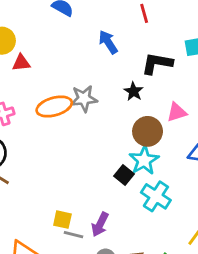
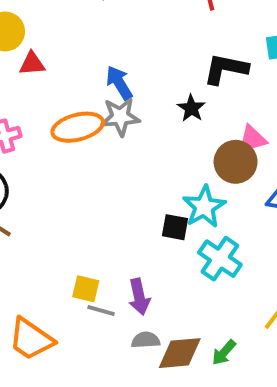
blue arrow: (108, 42) -> (119, 83), moved
brown circle: (148, 131) -> (236, 162), moved
black square: (124, 175) -> (175, 227), turned -30
purple arrow: (100, 224) -> (139, 297), turned -40

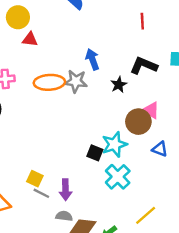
blue arrow: (119, 83) -> (92, 59), moved
pink triangle: (252, 139) -> (151, 110), turned 36

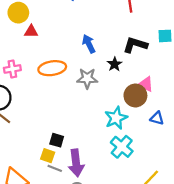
gray star: (76, 81) -> (87, 78), moved
black square: (95, 153) -> (57, 140), moved
purple arrow: (65, 190) -> (76, 163), size x1.4

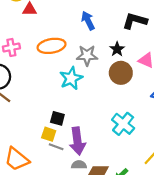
black star: (115, 64) -> (117, 49), moved
brown circle: (135, 95) -> (121, 73), moved
cyan star: (116, 118) -> (71, 78), moved

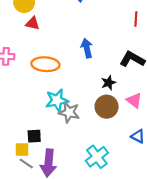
gray star: (87, 55) -> (69, 112), moved
black square: (57, 118) -> (34, 136), turned -32
yellow square: (49, 134) -> (22, 150), turned -32

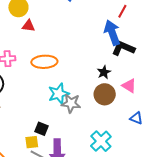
red line: (136, 19) -> (122, 11), turned 32
blue arrow: (87, 48) -> (112, 33), moved, size x1.4
black square: (34, 136) -> (42, 129), turned 32

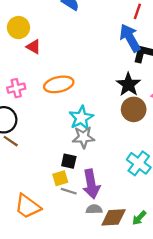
red triangle: (28, 26) -> (33, 47), turned 32
black star: (104, 72) -> (128, 84), size x1.5
gray star: (71, 103) -> (83, 137), moved

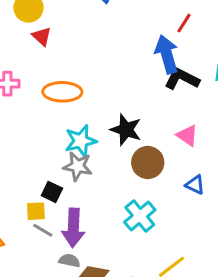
black star: (128, 84) -> (126, 130), moved, turned -30
brown circle: (134, 109) -> (148, 163), moved

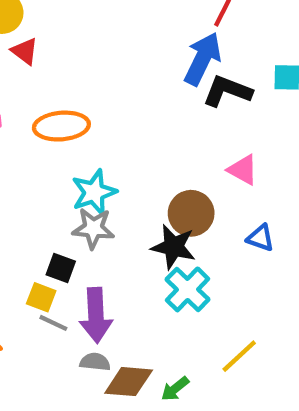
blue arrow: (167, 54) -> (203, 59), turned 48
black star: (126, 130) -> (173, 247), moved
yellow square: (36, 211) -> (41, 297), turned 30

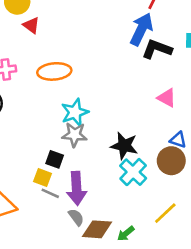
brown circle: (191, 213) -> (171, 161), moved
gray semicircle: (95, 362) -> (76, 217), turned 48

